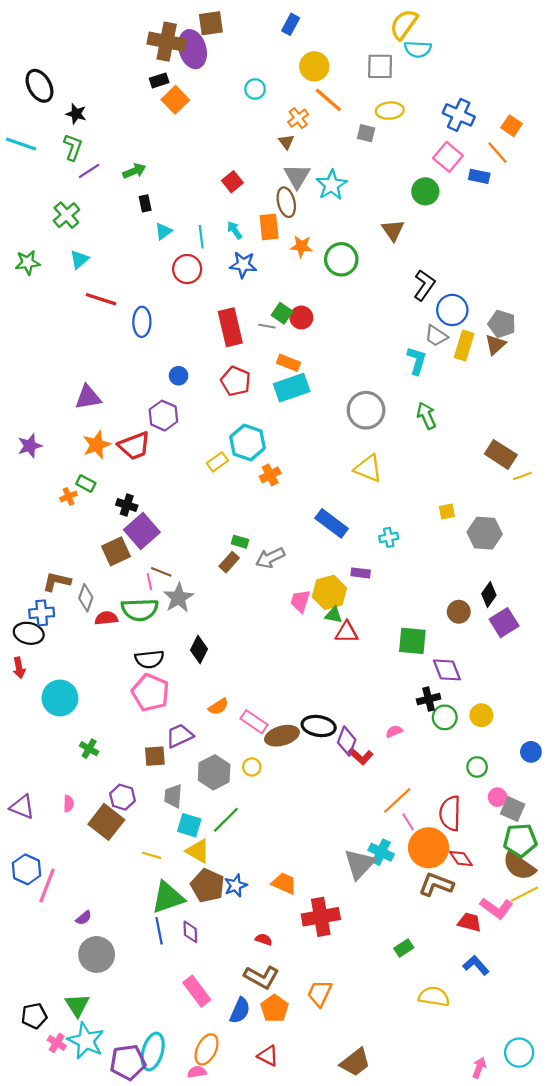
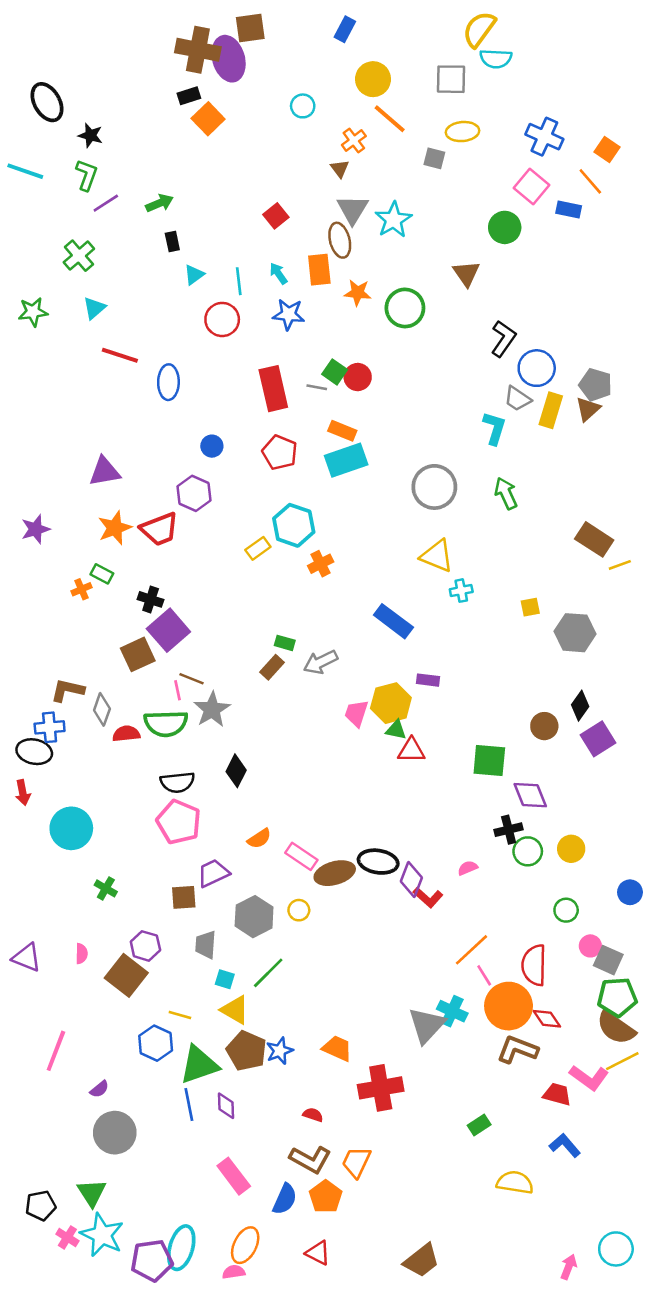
cyan cross: (389, 537) -> (461, 591), moved
cyan square: (189, 825) -> (225, 979), size x0.7
blue hexagon: (27, 869) -> (156, 1043), moved
orange trapezoid: (320, 993) -> (356, 1162), moved

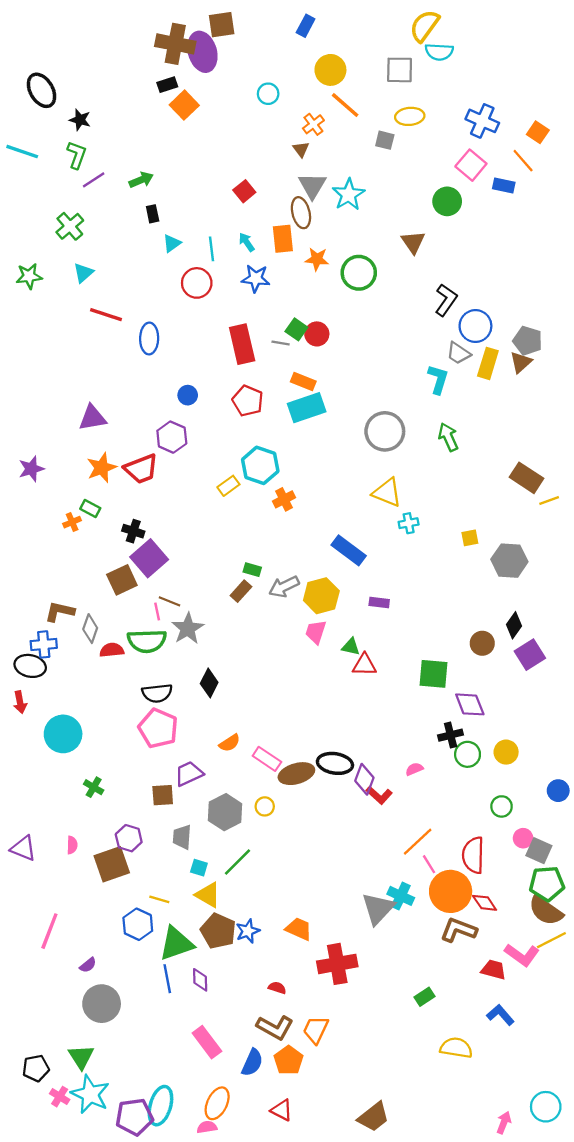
yellow hexagon: (391, 703) -> (321, 596), moved
brown square: (126, 975) -> (112, 864), turned 33

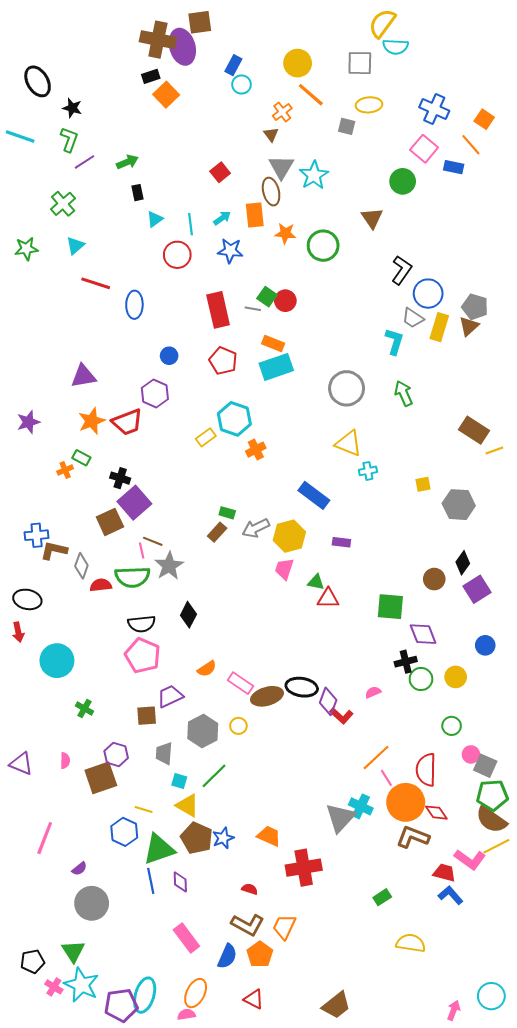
blue rectangle: (306, 26) -> (233, 65), moved
cyan arrow: (247, 242) -> (222, 218), turned 90
blue cross: (44, 644) -> (37, 535), moved
blue circle: (558, 791) -> (485, 645), moved
blue L-shape: (500, 1015) -> (451, 895), moved

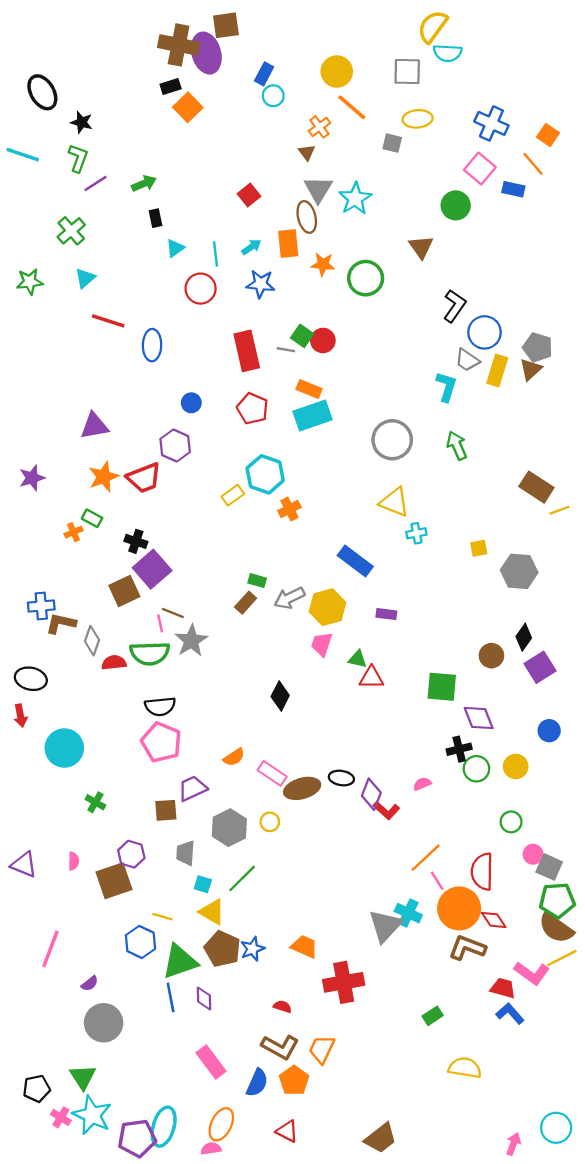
black diamond: (188, 615) -> (280, 696), moved
black ellipse: (302, 687) -> (341, 778), size x0.7

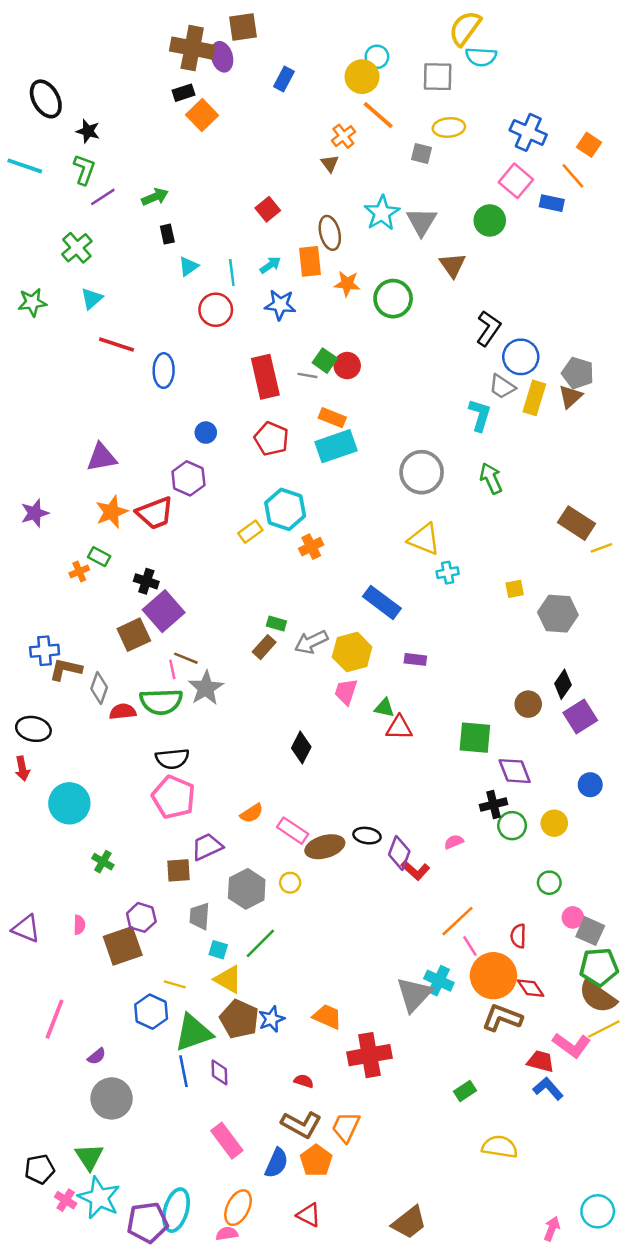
purple ellipse: (206, 53) -> (222, 57), size x0.7
cyan circle: (273, 96) -> (377, 57), moved
gray triangle: (318, 189) -> (422, 222), moved
red semicircle: (482, 872) -> (518, 936), size x0.6

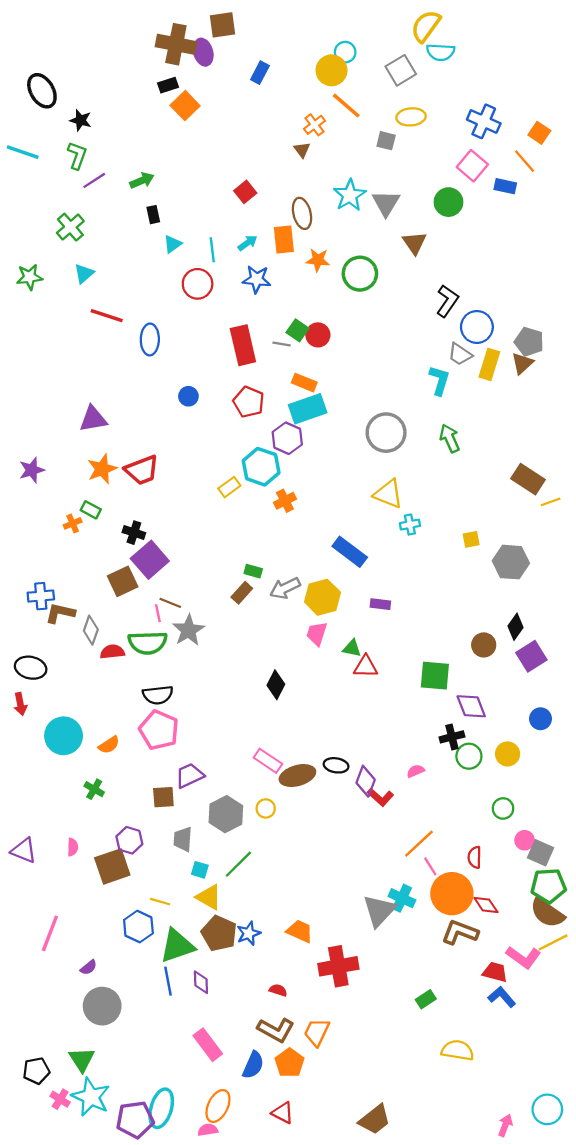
gray square: (438, 77) -> (401, 70), turned -32
purple hexagon: (188, 478) -> (287, 438), moved
orange semicircle: (252, 813) -> (109, 745), moved

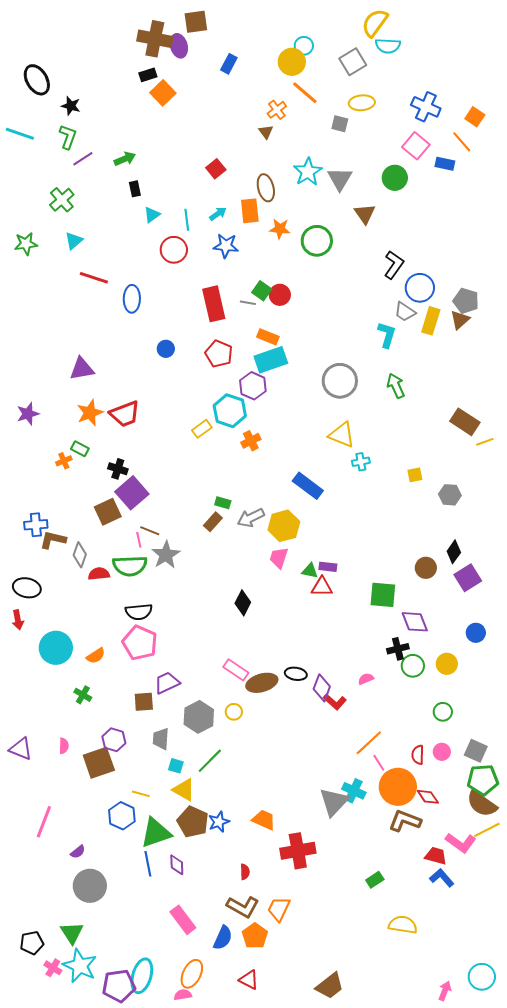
gray hexagon: (511, 562) -> (450, 495), size x0.7
purple rectangle: (380, 604) -> (328, 567), moved
pink circle: (525, 840) -> (442, 752), moved
red semicircle: (278, 990) -> (245, 872), turned 70

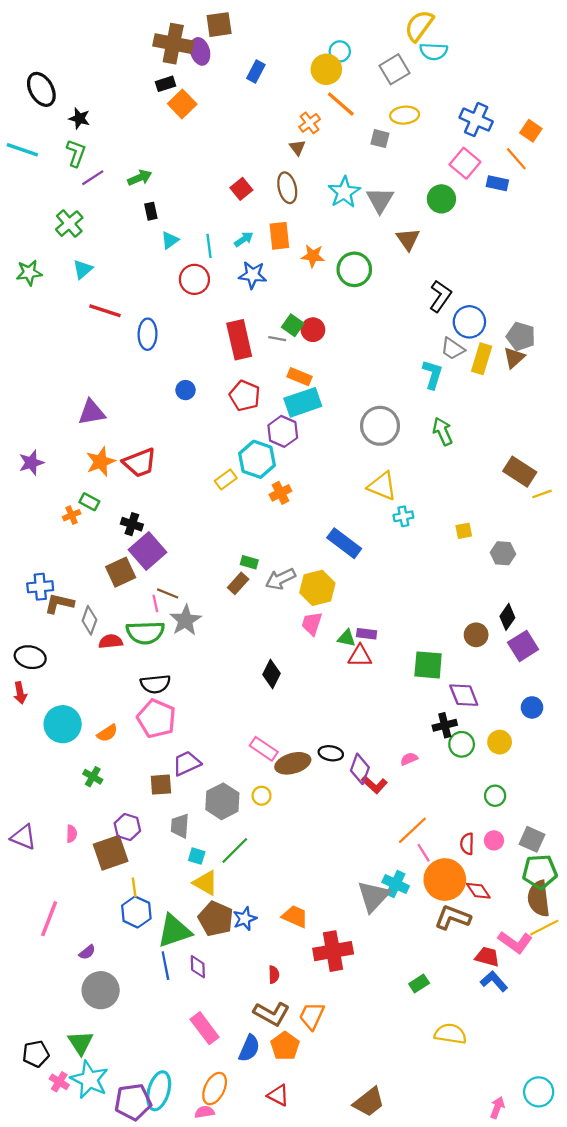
brown ellipse: (266, 188) -> (287, 188), moved
yellow line: (141, 794) -> (134, 887), moved, turned 66
brown semicircle: (482, 804) -> (539, 899), turned 48

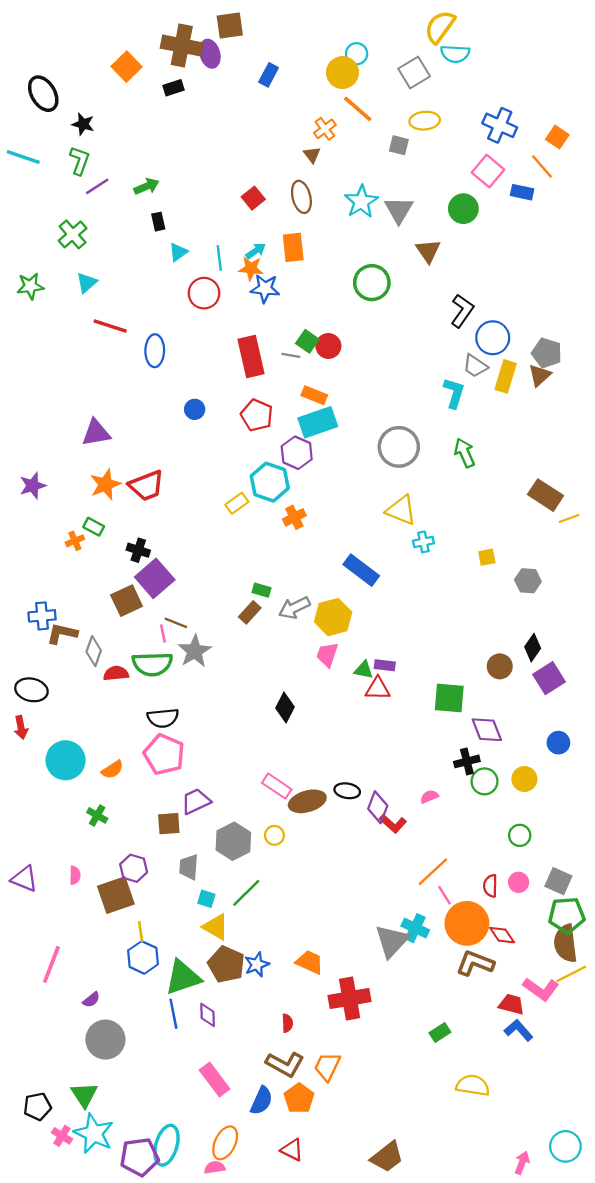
orange square: (182, 104) -> (127, 67), moved
orange star: (313, 256) -> (251, 269), moved

